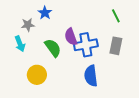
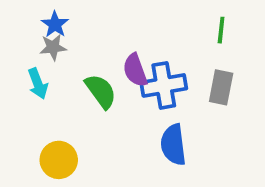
blue star: (45, 13) -> (55, 24), moved
green line: (116, 16) -> (221, 30), turned 32
yellow circle: (37, 75) -> (59, 160), moved

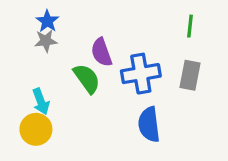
purple semicircle: (135, 70) -> (101, 52), moved
cyan arrow: (38, 84) -> (41, 101), moved
yellow circle: (59, 160) -> (36, 129), moved

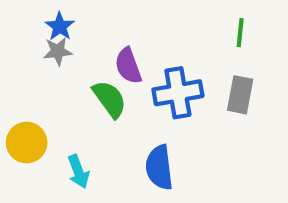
cyan arrow: (41, 101) -> (78, 172), moved
blue semicircle: (149, 124) -> (159, 167), moved
yellow circle: (36, 129) -> (27, 143), moved

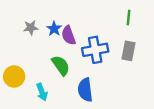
blue star: (60, 26) -> (54, 29), moved
green semicircle: (110, 99) -> (61, 65), moved

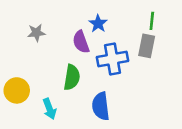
blue star: (54, 29) -> (98, 24), moved
gray rectangle: (129, 51) -> (147, 46), moved
green semicircle: (61, 65) -> (72, 77), turned 45

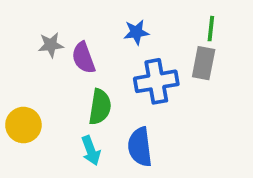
blue star: (98, 24) -> (136, 32), turned 30
purple semicircle: (81, 42) -> (84, 58), moved
cyan arrow: (50, 109) -> (91, 150), moved

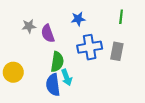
gray rectangle: (204, 63) -> (117, 51), moved
blue semicircle: (140, 147) -> (53, 85), moved
cyan arrow: (91, 150) -> (67, 77), moved

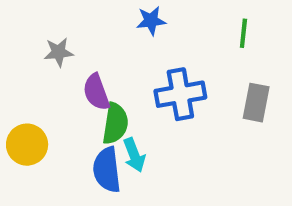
blue star: (78, 19) -> (151, 21), moved
purple semicircle: (48, 33) -> (96, 92), moved
gray rectangle: (117, 51) -> (256, 103), moved

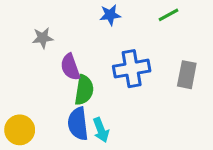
green line: (243, 33) -> (168, 15), moved, turned 55
yellow circle: (27, 145) -> (20, 130), moved
cyan arrow: (134, 155) -> (101, 130), moved

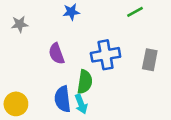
blue star: (110, 15) -> (71, 12), moved
gray star: (43, 38) -> (20, 24), moved
green semicircle: (84, 90) -> (85, 82), moved

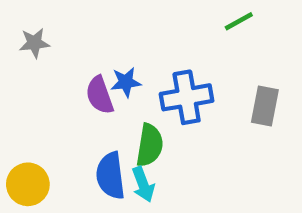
blue star: (71, 12) -> (126, 82), moved

